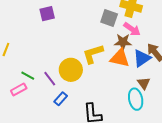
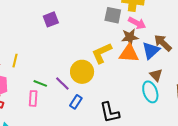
pink rectangle: (19, 90) -> (33, 98), turned -49

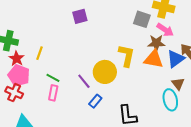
yellow L-shape: (102, 53) -> (127, 56), turned 120
green line: (40, 83) -> (53, 78), moved

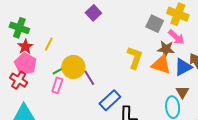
purple square: (80, 16) -> (93, 13), turned -35
yellow circle: (105, 72) -> (73, 67), moved
green line: (53, 78) -> (59, 70), turned -64
blue rectangle: (95, 101) -> (110, 100), moved, size x1.5

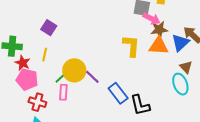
purple square: (93, 13) -> (49, 28), moved
pink arrow: (176, 37) -> (152, 19), moved
red cross: (19, 80) -> (37, 102), moved
blue rectangle: (110, 100) -> (118, 93), turned -70

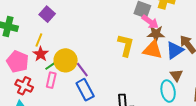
red star: (23, 63) -> (41, 54), moved
blue rectangle: (118, 93) -> (85, 90), moved

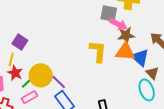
purple square: (47, 14) -> (20, 42), moved
blue triangle: (175, 50) -> (140, 58), moved, turned -36
pink rectangle: (51, 80) -> (30, 97), turned 56

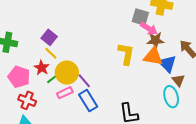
yellow line: (11, 59) -> (51, 53), moved, turned -64
pink rectangle: (30, 97) -> (65, 93), moved

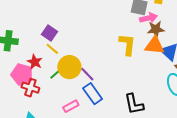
pink arrow: (149, 29) -> (148, 18), turned -42
red star: (42, 68) -> (35, 62), moved
pink rectangle: (65, 93) -> (71, 106), moved
red cross: (27, 100) -> (30, 88), moved

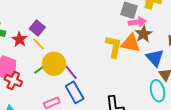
brown star: (156, 29) -> (143, 34), turned -30
orange triangle: (155, 45) -> (131, 43), moved
red star: (35, 62) -> (19, 39), moved

